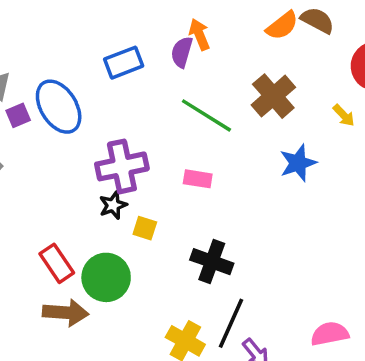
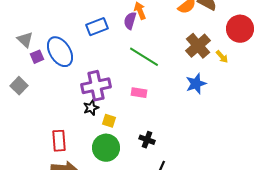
brown cross: (273, 96) -> (198, 46), moved
black cross: (212, 262) -> (147, 140), size x0.7
red rectangle: (57, 263) -> (59, 141), turned 30
green circle: (106, 277) -> (106, 148), moved

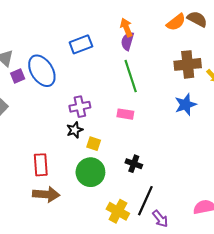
purple semicircle: (130, 21) -> (127, 41), moved
brown cross: (198, 46) -> (188, 64), turned 35
green line: (144, 57) -> (131, 76), turned 40
purple cross: (96, 86) -> (80, 107), size x0.7

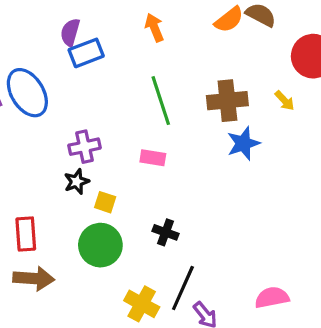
purple semicircle: (127, 41) -> (70, 32), moved
brown cross: (188, 64) -> (227, 101), moved

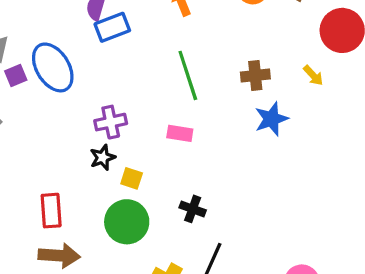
brown cross: (227, 101) -> (255, 75), size x0.7

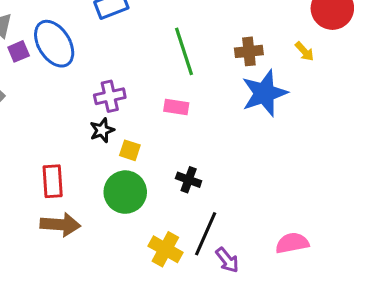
blue star: (271, 119) -> (264, 93), size x1.4

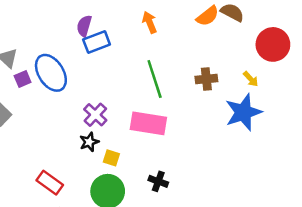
blue star: (264, 93) -> (243, 112), moved
purple cross: (110, 96) -> (95, 115), turned -35
pink rectangle: (176, 107) -> (148, 123), size x1.8
red rectangle: (53, 181) -> (50, 183), turned -50

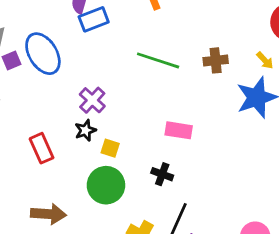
green line: (155, 79) -> (158, 60), turned -54
pink rectangle: (148, 123) -> (179, 130), moved, size x0.7
red rectangle: (50, 183) -> (42, 148), moved, turned 30

